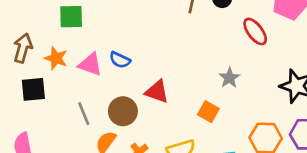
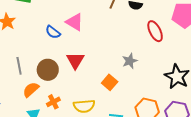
pink triangle: (90, 64) -> (75, 22), moved
red triangle: (157, 92) -> (75, 60), turned 30

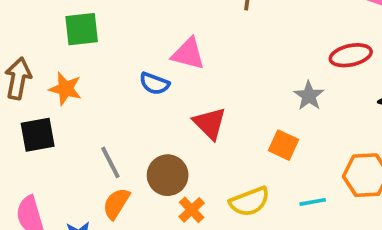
red ellipse: (155, 31) -> (351, 55), moved, turned -60
brown circle: (48, 70) -> (168, 175), moved
orange semicircle: (31, 90) -> (116, 204), moved

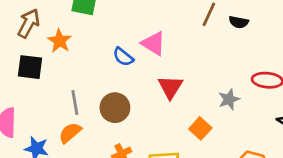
red triangle: (210, 123) -> (170, 87), moved
brown circle: (168, 175) -> (115, 108), moved

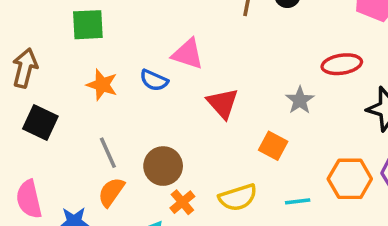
orange star: (60, 41) -> (102, 85), moved
black square: (30, 67) -> (40, 122), turned 32
brown circle: (115, 108) -> (163, 166), moved

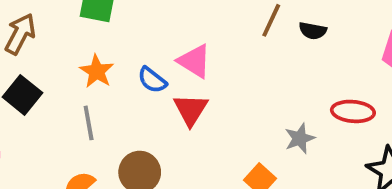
red triangle: (223, 103) -> (191, 110), moved
gray line: (108, 153) -> (89, 123), moved

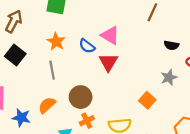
black semicircle: (313, 31) -> (171, 45), moved

